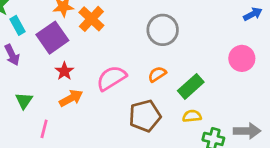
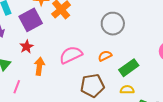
red star: (64, 71) -> (27, 47), moved
orange arrow: (71, 98) -> (39, 66), turned -60

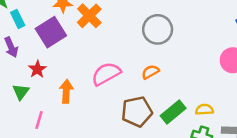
red star: (27, 47) -> (37, 69), moved
green rectangle: (129, 68) -> (173, 112), moved
yellow semicircle: (127, 90) -> (204, 110), moved

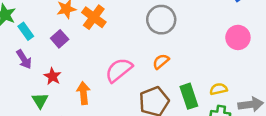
purple square: (51, 32) -> (60, 39), size x0.6
green rectangle: (173, 112) -> (189, 96), turned -60

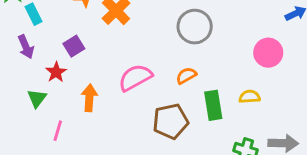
pink circle: (238, 37) -> (268, 53), moved
purple square: (60, 39) -> (74, 46), moved
yellow semicircle: (219, 89) -> (250, 97), moved
green rectangle: (189, 96) -> (213, 105), moved

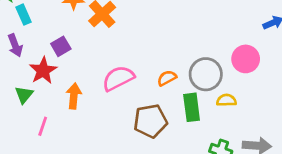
gray circle: (195, 27) -> (206, 74), moved
red star: (56, 72) -> (43, 71), size x1.4

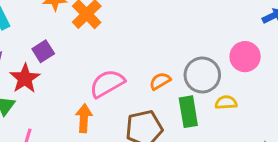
orange arrow: (74, 96) -> (84, 118), moved

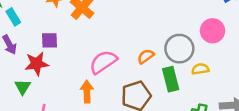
purple square: (43, 51) -> (49, 40), turned 36
red star: (25, 78) -> (37, 64), turned 30

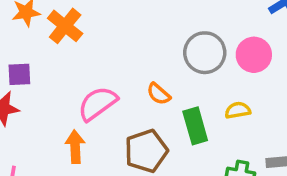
gray circle: (179, 49) -> (205, 53), moved
orange semicircle: (146, 56) -> (159, 94), turned -102

